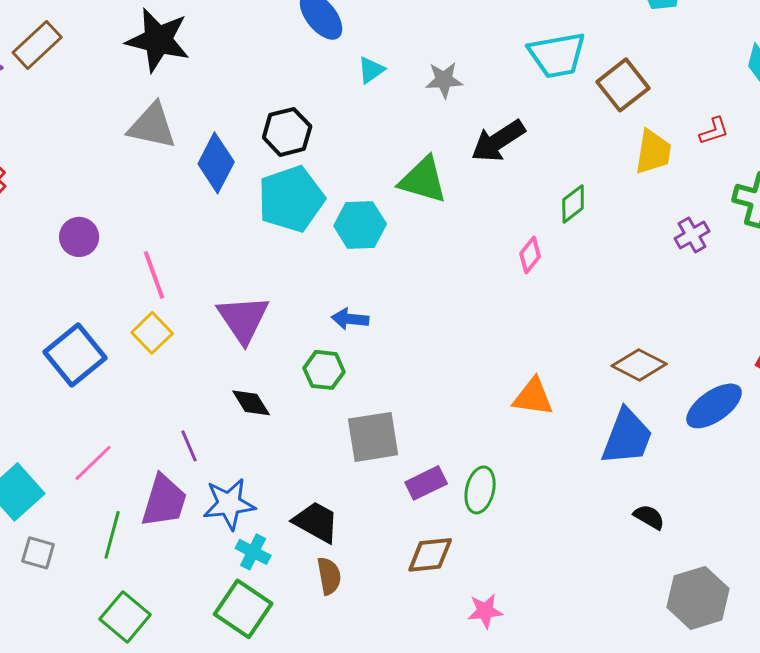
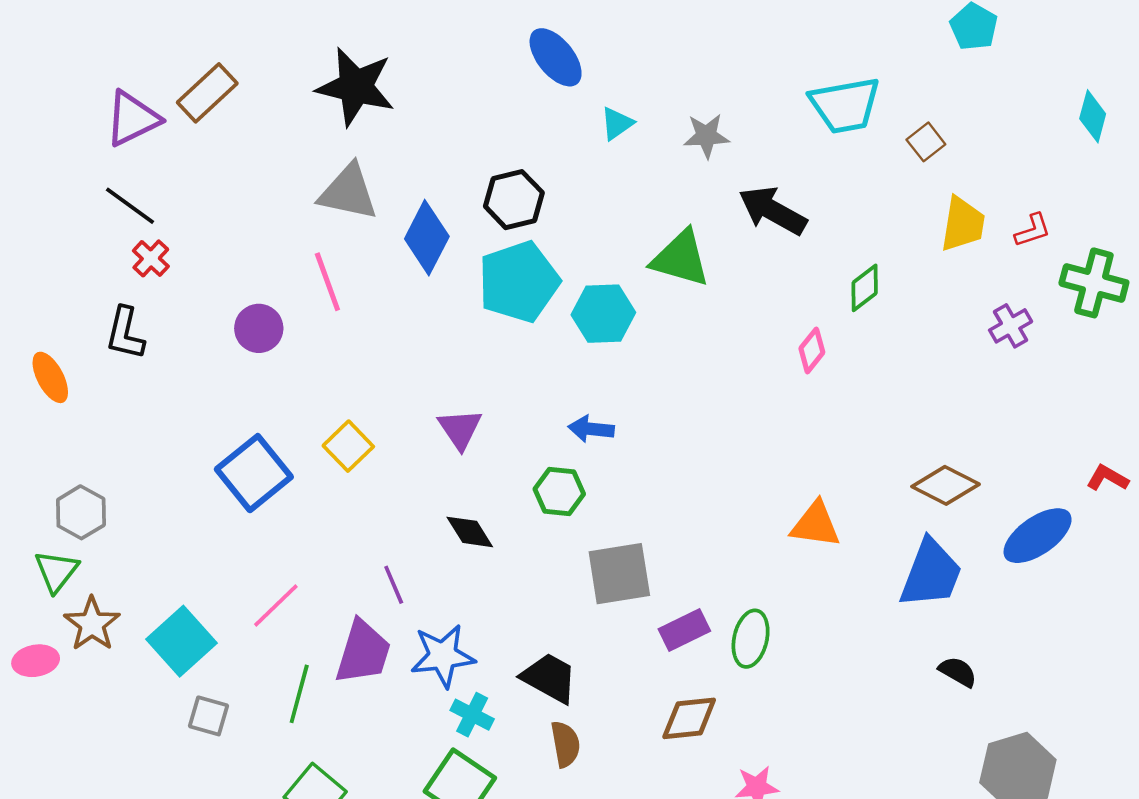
brown square: (623, 85) -> (926, 142), size x0.6
red L-shape: (714, 131) -> (1033, 230), moved
black arrow: (498, 141) -> (773, 211), turned 62
pink line: (154, 275) -> (327, 282), moved
purple triangle: (243, 319) -> (460, 429), size x0.7

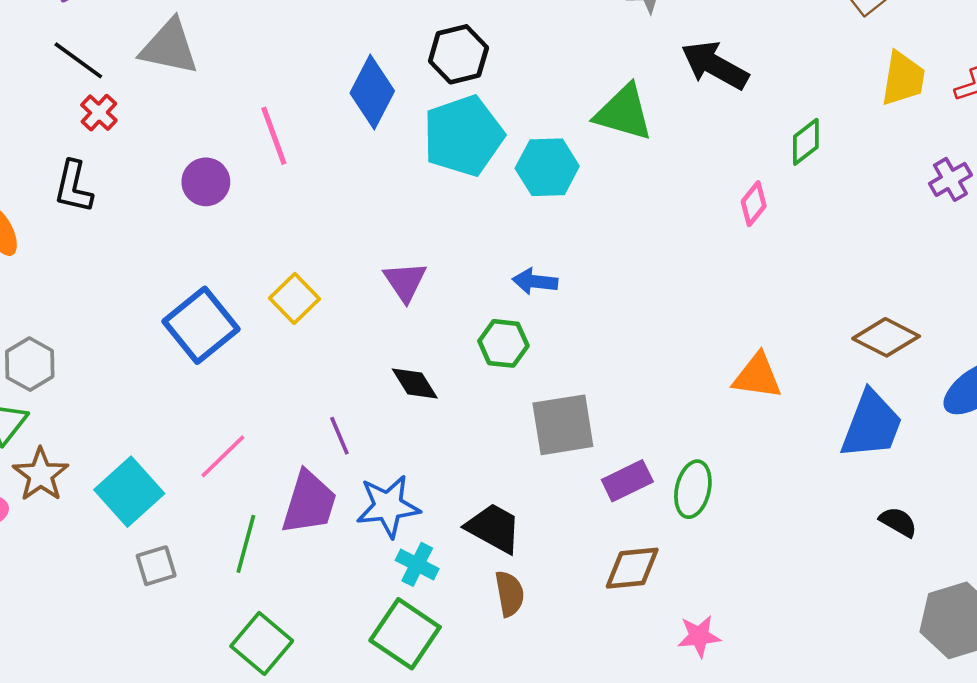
gray triangle: (348, 192) -> (169, 47), moved
gray square: (208, 716) -> (156, 566), turned -33

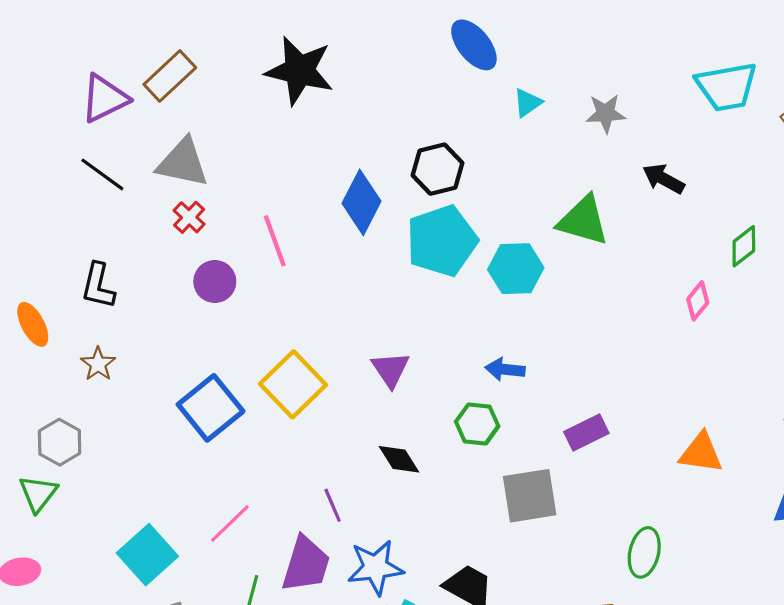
black arrow: (715, 65) -> (663, 179), size x0.7
red cross: (99, 113) -> (189, 217), moved
yellow square: (295, 298) -> (293, 384), size x1.5
brown star: (41, 475) -> (98, 364), moved, size x0.7
purple rectangle: (627, 481) -> (586, 433), moved

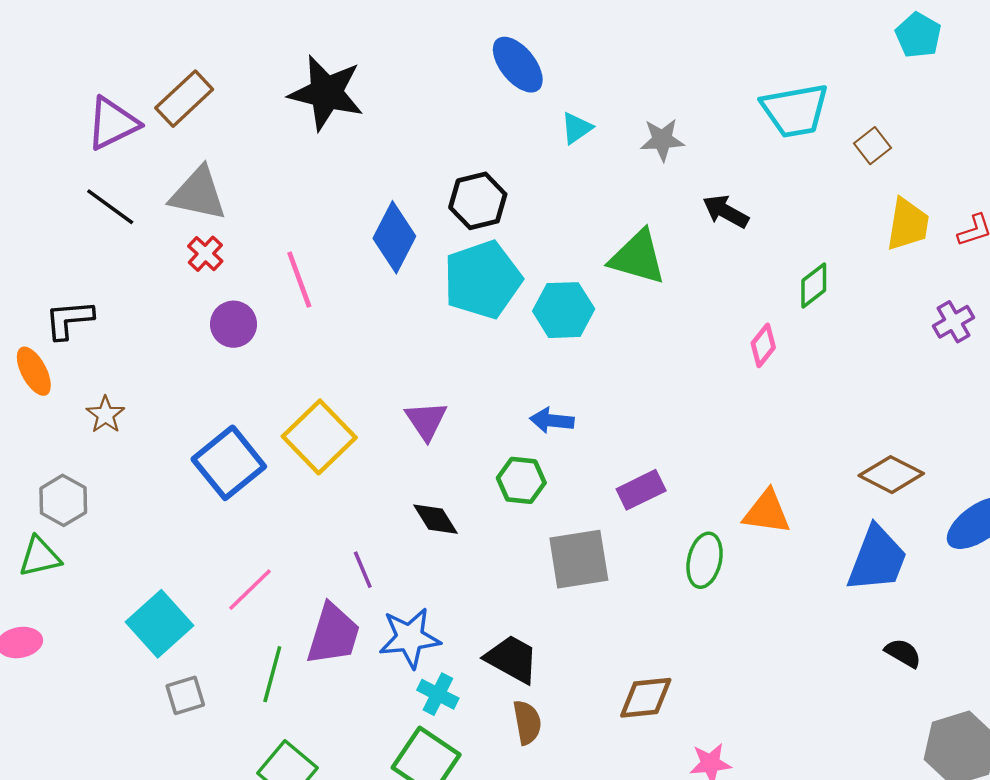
black L-shape: (98, 286) -> (69, 319), moved, turned 72
green triangle: (38, 494) -> (40, 557), turned 39
green ellipse: (644, 552) -> (705, 560), moved

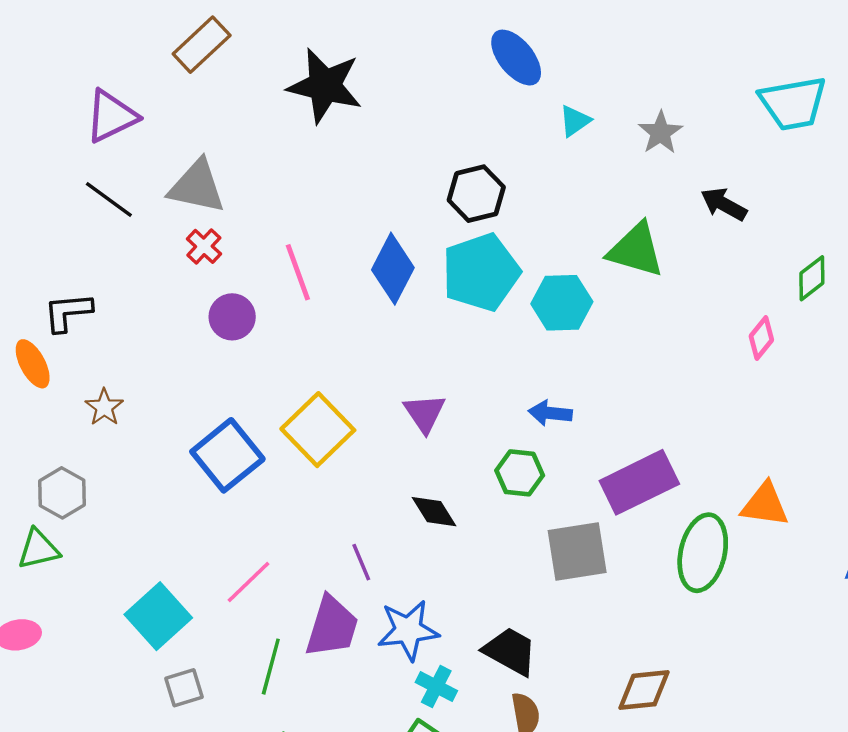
brown rectangle: (184, 99) -> (202, 45), moved
gray star: (662, 140) -> (660, 133), turned -30
blue diamond: (394, 237) -> (393, 269), moved
purple rectangle: (641, 490) -> (639, 482), size x1.6
green ellipse: (705, 560) -> (703, 553), size x1.4

